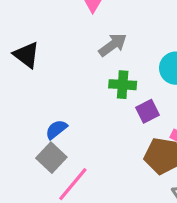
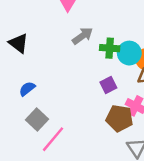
green cross: (123, 85) -> (110, 48), moved
blue semicircle: (56, 129) -> (27, 89), moved

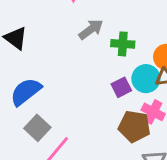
cyan circle: (129, 53) -> (146, 79), moved
blue semicircle: (27, 89) -> (26, 92), size x1.6

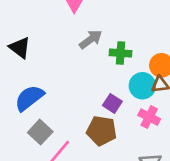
purple square: (121, 87) -> (112, 103), moved, turned -30
brown pentagon: (134, 126) -> (101, 131), moved

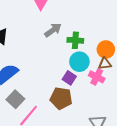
cyan circle: (142, 86) -> (79, 62), moved
pink cross: (149, 117) -> (97, 77), moved

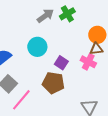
green cross: (75, 40) -> (67, 14), moved, turned -35
cyan circle: (79, 62) -> (37, 47), moved

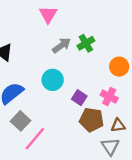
brown triangle: (96, 49) -> (118, 125), moved
brown pentagon: (53, 83) -> (91, 120), moved

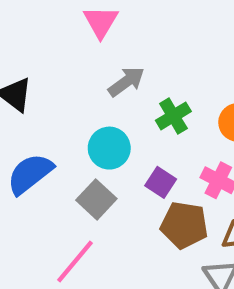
green cross: (86, 43) -> (173, 116), moved
gray square: (20, 121) -> (96, 199), moved

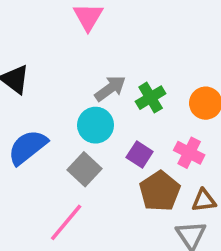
gray arrow: (126, 82) -> (110, 88), moved
brown pentagon: (184, 225) -> (160, 191), turned 30

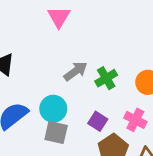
cyan circle: (96, 125) -> (53, 109), moved
gray square: (84, 169) -> (56, 132), turned -30

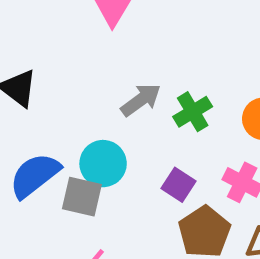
gray square: (56, 132) -> (82, 197), moved

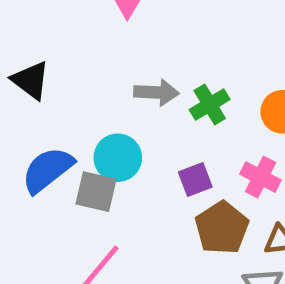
gray arrow: (141, 100) -> (156, 92), turned 39
purple square: (178, 185) -> (195, 180), turned 36

